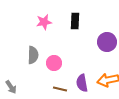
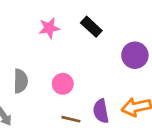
black rectangle: (75, 21) -> (91, 27), turned -49
gray semicircle: (33, 55) -> (21, 81), moved

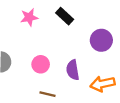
purple semicircle: (101, 111) -> (73, 70), moved

